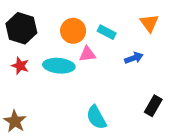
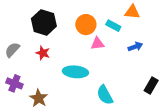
orange triangle: (149, 23) -> (132, 12), moved, turned -49
cyan ellipse: (59, 66) -> (75, 72), moved

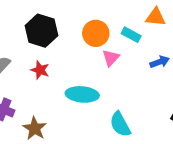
pink triangle: (97, 43) -> (111, 58), turned -40

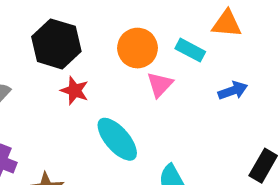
red star: (40, 70) -> (75, 91), moved
cyan ellipse: (82, 94) -> (117, 139), turned 44

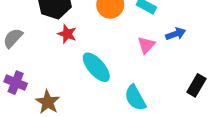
pink triangle: (160, 84) -> (146, 45), moved

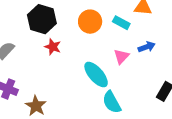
cyan ellipse: (96, 67) -> (96, 75), moved

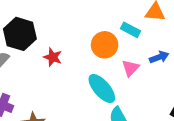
black hexagon: (42, 19) -> (20, 34), moved
orange circle: (90, 22) -> (105, 45), moved

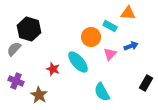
red star: (53, 57) -> (53, 69), moved
cyan ellipse: (102, 89) -> (78, 62), moved

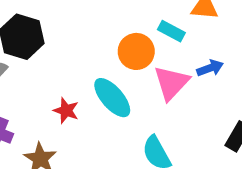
pink triangle: (110, 54) -> (171, 83), size x1.5

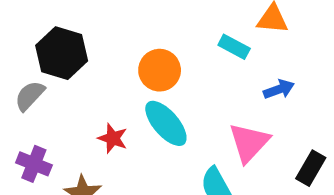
orange circle: (136, 51) -> (160, 70), moved
pink triangle: (171, 83) -> (249, 143), moved

